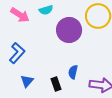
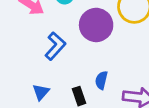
blue L-shape: (17, 53) -> (55, 46), moved

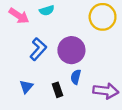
purple circle: (96, 25) -> (71, 50), moved

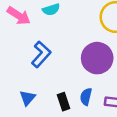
purple circle: (71, 50) -> (97, 58), moved
blue semicircle: (76, 77) -> (86, 97), moved

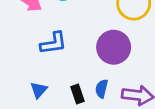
blue L-shape: (41, 54) -> (53, 43), turned 40

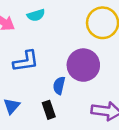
blue semicircle: (102, 89) -> (59, 86), moved

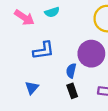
black rectangle: (49, 110) -> (72, 91), moved

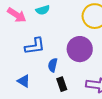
blue semicircle: (71, 71) -> (53, 65), moved
blue triangle: (32, 88) -> (24, 81), turned -40

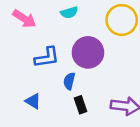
cyan semicircle: (43, 10) -> (69, 12), moved
purple circle: (80, 49) -> (88, 52), moved

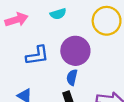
pink arrow: (24, 19) -> (17, 20), turned -50
blue semicircle: (69, 81) -> (72, 77), moved

